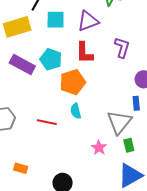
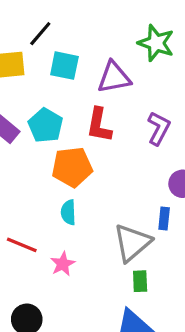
red line: (47, 122) -> (22, 245), moved
pink star: (99, 148) -> (63, 264), moved

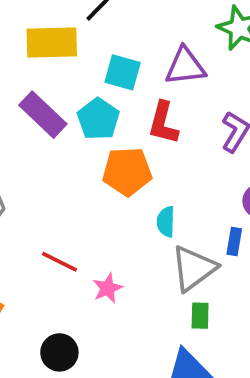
cyan square: (64, 66) -> (123, 72), moved
cyan semicircle: (68, 212) -> (166, 222), moved

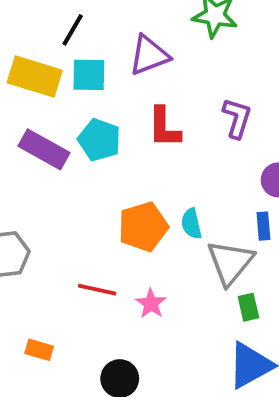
yellow rectangle: (52, 43) -> (35, 77), turned 33
purple triangle: (185, 66) -> (149, 55), moved
cyan square: (123, 72) -> (89, 75), moved
orange pentagon: (127, 171) -> (143, 227), moved

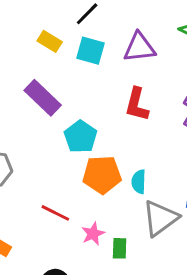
yellow rectangle: (35, 77) -> (50, 41), size x0.6
cyan pentagon: (99, 140) -> (81, 137), moved
green rectangle: (248, 307) -> (120, 248), moved

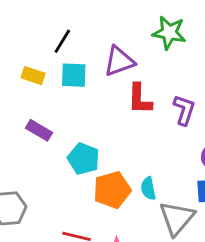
purple rectangle: (43, 98) -> (39, 130), size x0.7
red L-shape: (137, 104) -> (140, 99), moved

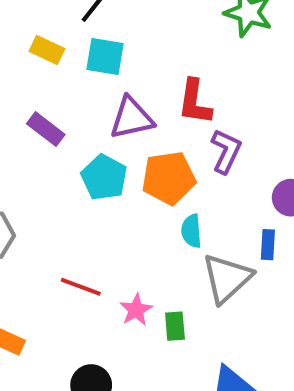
purple triangle: (119, 61) -> (132, 118), moved
purple L-shape: (184, 110) -> (226, 151), moved
orange pentagon: (112, 190) -> (169, 178), moved

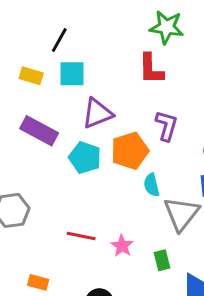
red L-shape: (195, 102) -> (151, 69), moved
purple rectangle: (46, 129) -> (39, 131), size x1.4
green rectangle: (175, 326) -> (162, 260), moved

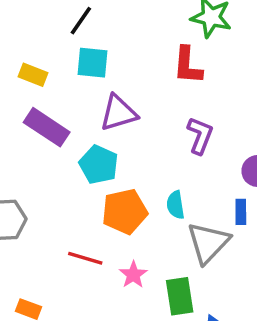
yellow rectangle: (31, 76) -> (33, 75), moved
orange pentagon: (130, 151) -> (125, 211), moved
green rectangle: (162, 260) -> (180, 296), size x1.5

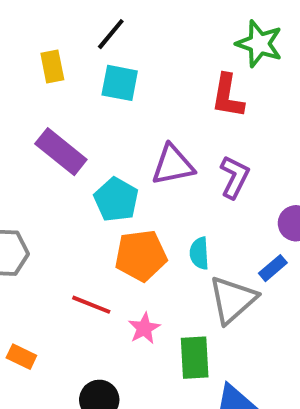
yellow rectangle: (33, 75) -> (52, 67), moved, turned 52
purple triangle: (118, 113) -> (173, 165), moved
blue rectangle: (241, 212) -> (273, 268), turned 45

